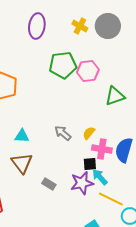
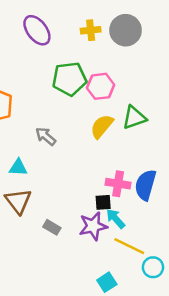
purple ellipse: (37, 26) -> (37, 30), turned -45
yellow cross: (80, 26) -> (91, 30), turned -35
gray arrow: (63, 133) -> (46, 136), moved
yellow semicircle: (89, 133) -> (102, 126), moved, size x1.5

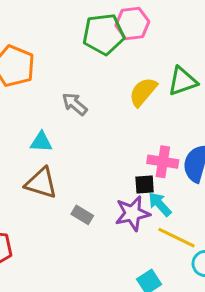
pink hexagon: (101, 86) -> (132, 24), moved
brown triangle: (18, 201) -> (41, 183), turned -36

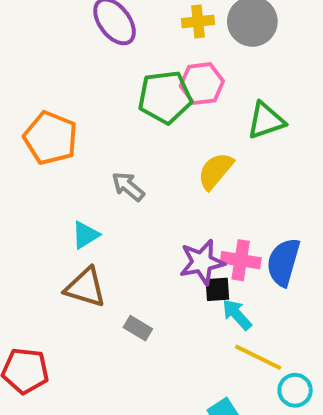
green triangle: (183, 81) -> (266, 120), moved
cyan triangle: (41, 142) -> (85, 235), turned -35
purple star: (132, 213) -> (202, 262), moved

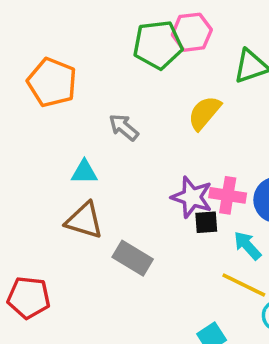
cyan triangle: (85, 235) -> (84, 172), turned 32
purple star: (202, 262) -> (192, 197), turned 30
cyan arrow: (237, 315) -> (247, 246), moved
gray rectangle: (138, 328) -> (133, 258), size x1.5

